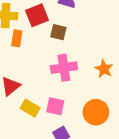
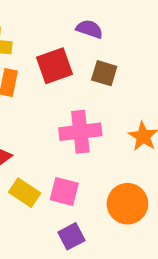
red square: (37, 15) -> (55, 66), moved
brown square: (58, 32) -> (104, 73), moved

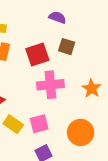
red square: (55, 66) -> (37, 55), moved
pink square: (64, 192) -> (39, 124), turned -30

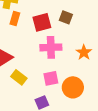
pink square: (39, 124) -> (51, 78), moved

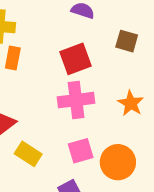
brown square: (66, 17) -> (127, 41), moved
red square: (42, 22) -> (76, 59), moved

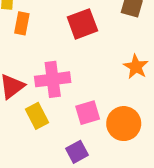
pink cross: (76, 100) -> (53, 79), moved
yellow rectangle: (28, 154) -> (37, 116), turned 30

